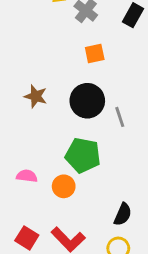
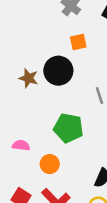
black circle: (87, 101) -> (58, 71), moved
orange circle: (64, 186) -> (50, 164), moved

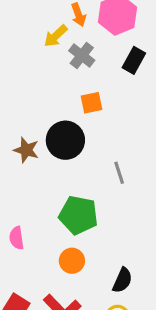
pink semicircle: (21, 145) -> (17, 238), turned -105
orange circle: (50, 164) -> (72, 261), moved

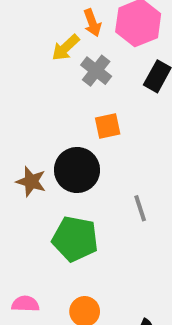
green pentagon: (78, 215) -> (75, 239), moved
pink semicircle: (17, 238) -> (25, 304), moved, turned 100

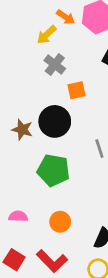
orange arrow: (92, 23) -> (66, 17), turned -36
gray cross: (96, 71) -> (55, 65), moved

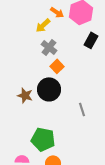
orange square: (76, 90) -> (57, 66), moved, turned -32
green pentagon: (53, 170) -> (43, 139), moved

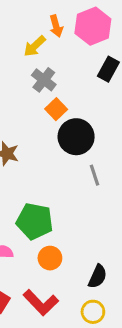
orange arrow: (57, 12) -> (56, 26), turned 40
black circle: (49, 89) -> (76, 137), moved

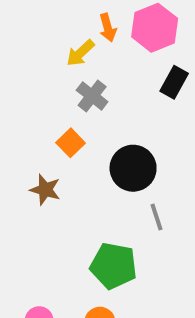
orange square: (56, 109) -> (71, 143), moved
green pentagon: (35, 221) -> (114, 266), moved

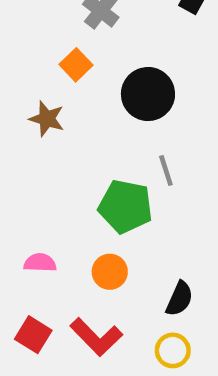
gray line: (156, 217) -> (166, 170), moved

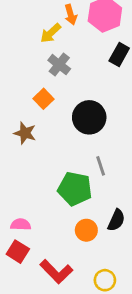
orange circle: (110, 272) -> (86, 230), moved
black semicircle: (179, 299) -> (116, 220), moved
red square: (33, 335) -> (18, 252), moved

